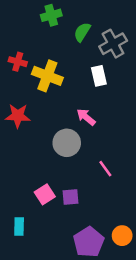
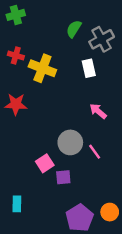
green cross: (51, 15) -> (16, 15), moved
pink arrow: (86, 117) -> (98, 111), moved
gray circle: (67, 143) -> (70, 142), moved
pink square: (45, 194) -> (45, 163), moved

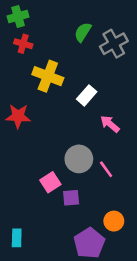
red cross: (16, 56) -> (23, 44), moved
white rectangle: (89, 68) -> (87, 95), moved, turned 54
cyan rectangle: (17, 204) -> (17, 238), moved
orange circle: (110, 212) -> (114, 221), moved

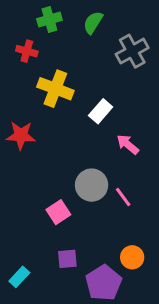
green cross: (18, 17) -> (49, 19), moved
green semicircle: (83, 32) -> (93, 23), moved
purple square: (71, 198) -> (67, 259), moved
cyan rectangle: (17, 238) -> (19, 277), turned 42

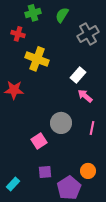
white rectangle: (101, 111) -> (78, 75), moved
pink line: (123, 197) -> (92, 128), moved, turned 48

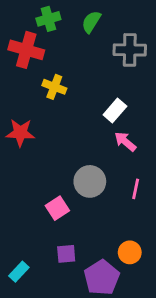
red cross: (18, 34) -> (26, 50), size x1.6
gray cross: (88, 34) -> (130, 50), turned 30
yellow cross: (37, 59) -> (54, 87), size x0.7

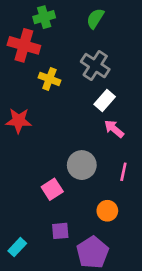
green semicircle: (91, 22) -> (95, 18), moved
gray cross: (130, 50) -> (95, 66), moved, turned 32
orange circle: (130, 252) -> (107, 211), moved

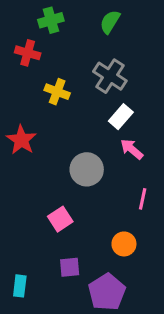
red cross: (24, 45) -> (28, 53), size x0.7
red star: (19, 121) -> (21, 140), turned 30
gray circle: (82, 165) -> (87, 169), moved
cyan rectangle: (17, 247) -> (20, 286), turned -36

